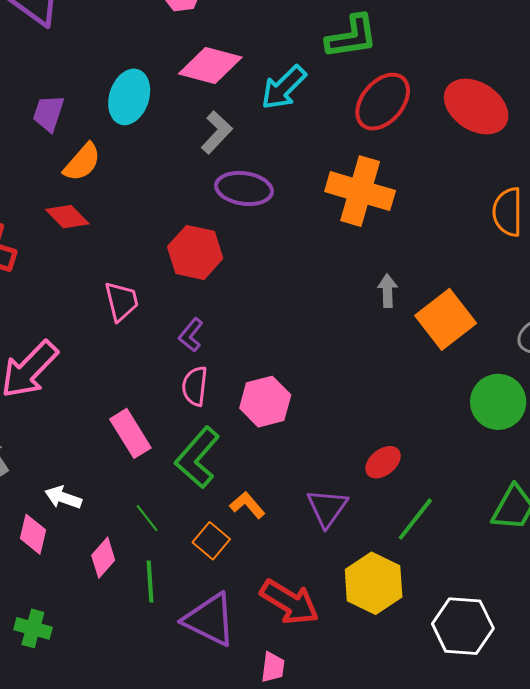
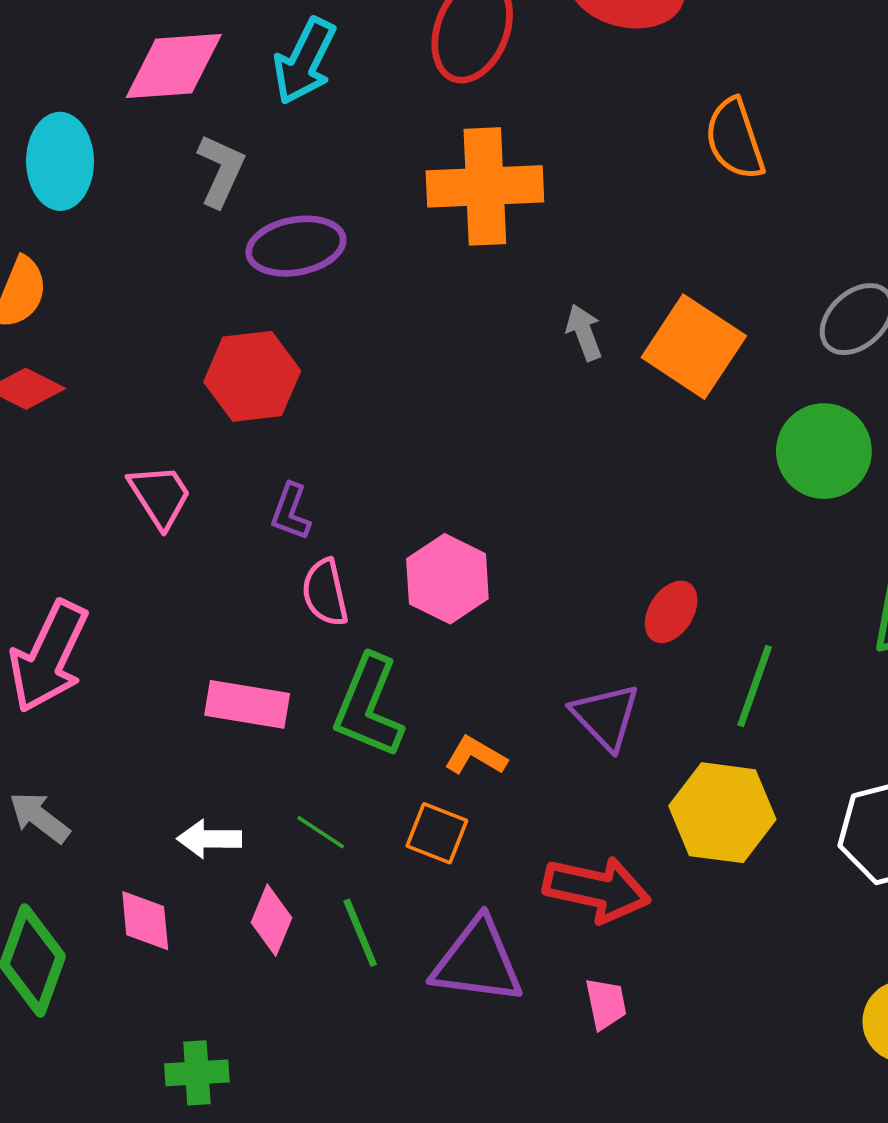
pink rectangle: (130, 433) -> (247, 704), turned -30
white arrow: (63, 498) -> (209, 839), moved

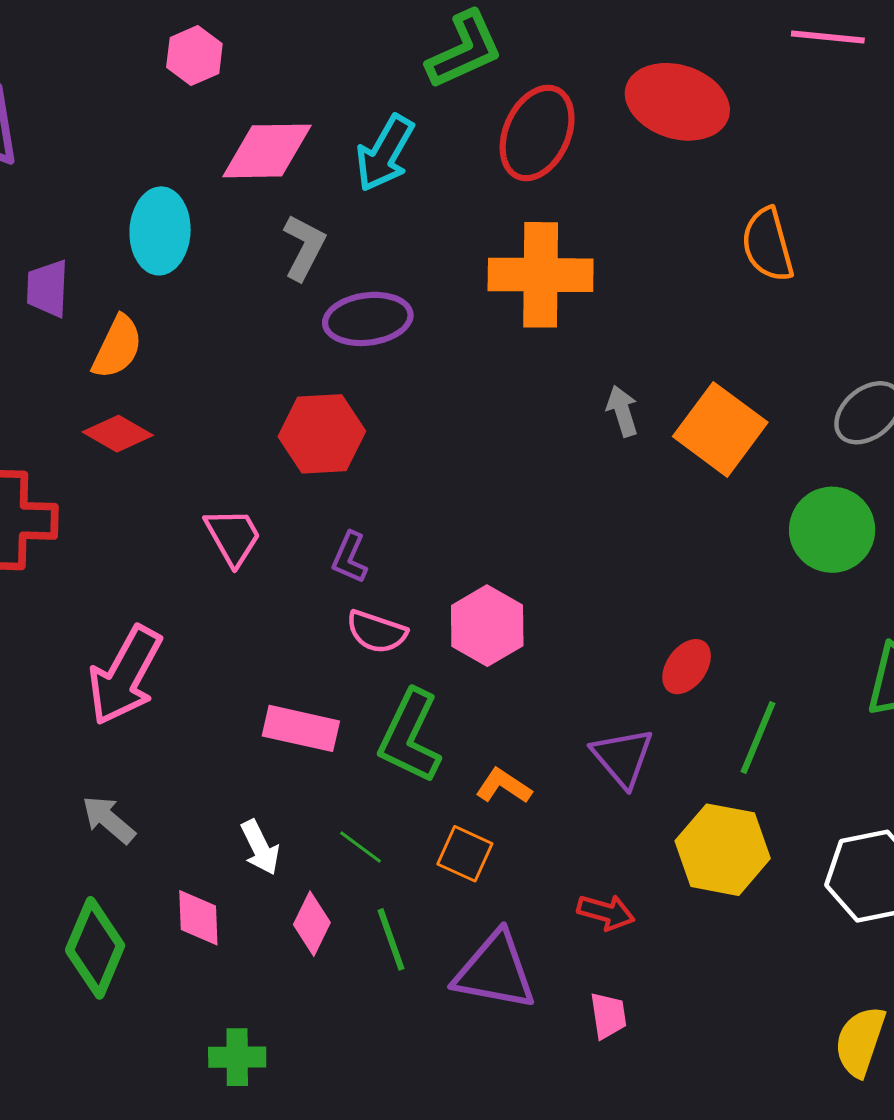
pink semicircle: (325, 593) -> (377, 632), turned -62
white arrow: (209, 839) -> (260, 847), turned -120
red arrow: (597, 889) -> (606, 912), size x0.6

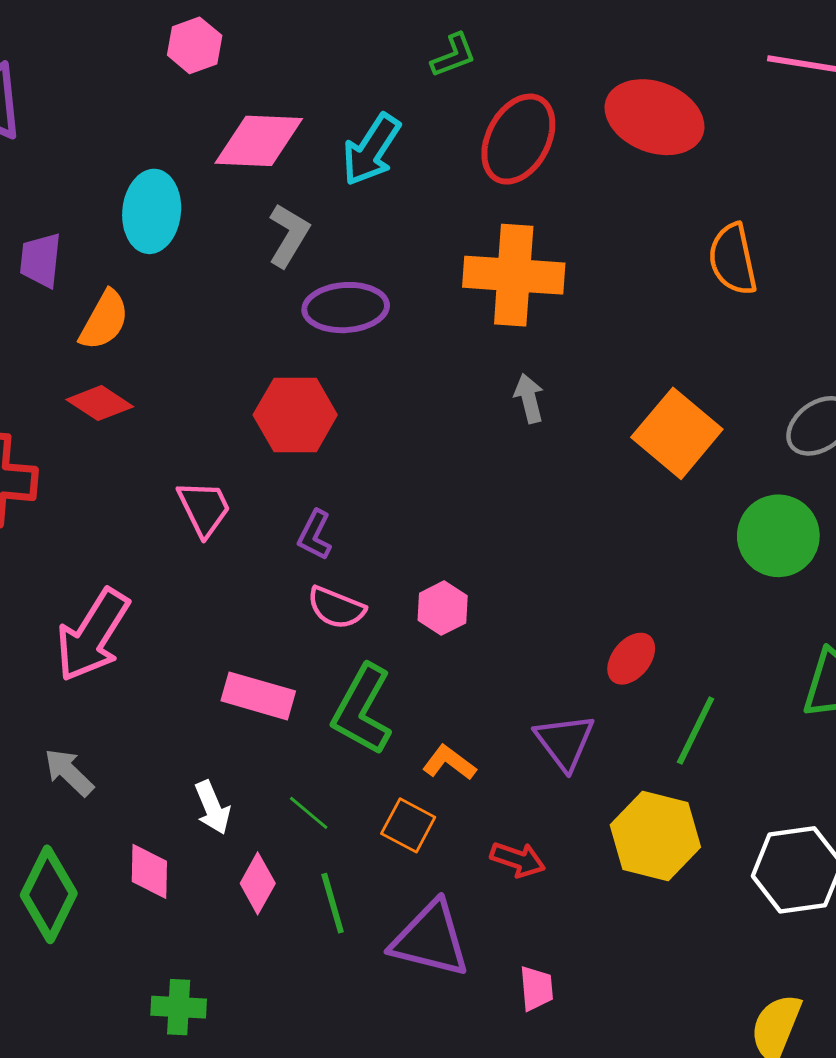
green L-shape: (464, 50) -> (453, 55), size x0.6
gray arrow: (622, 411) -> (529, 398), moved
pink hexagon: (487, 626) -> (443, 608), size x0.7
red arrow: (606, 912) -> (518, 859), moved

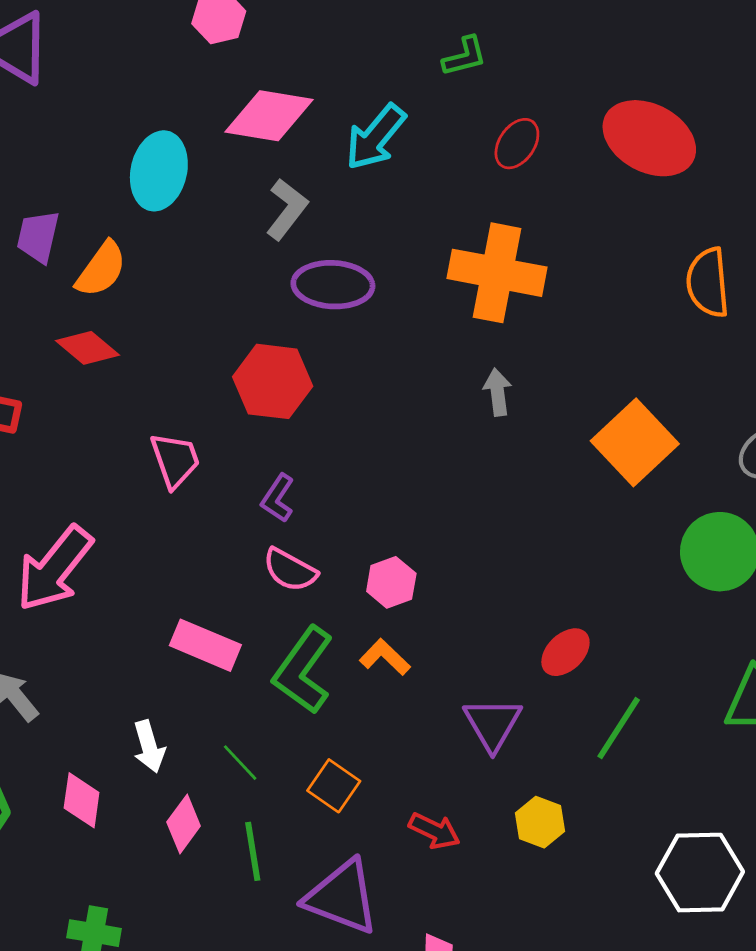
red ellipse: (518, 139) -> (517, 144), size x0.6
purple trapezoid: (41, 260) -> (38, 237), moved
orange L-shape: (449, 763) -> (385, 657), moved
yellow hexagon: (655, 836) -> (540, 822), moved, size x0.6

